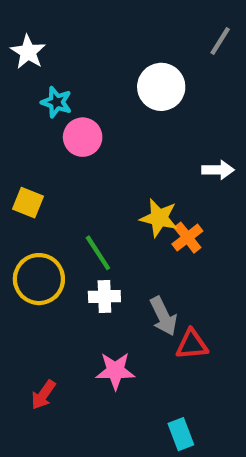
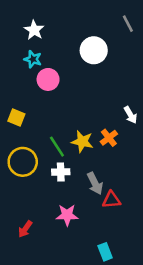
gray line: (220, 41) -> (128, 24), turned -60
white star: (28, 52) -> (34, 30), moved
white arrow: (218, 170) -> (130, 115), moved, turned 60
yellow star: (159, 218) -> (82, 142), moved

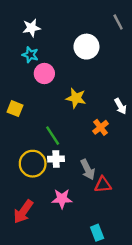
white star: (34, 30) -> (31, 28), turned 30
yellow star: (82, 142) -> (76, 98), moved
yellow circle: (23, 162) -> (33, 164), moved
red arrow: (25, 229) -> (23, 212), size x1.5

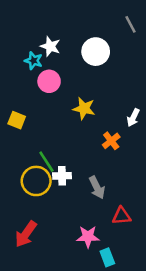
white star: (31, 28) -> (50, 46), moved, turned 30
white arrow: (120, 106) -> (133, 118), turned 56
green line: (53, 136) -> (46, 162), moved
red triangle: (103, 185) -> (122, 216), moved
pink star: (62, 199) -> (88, 237), moved

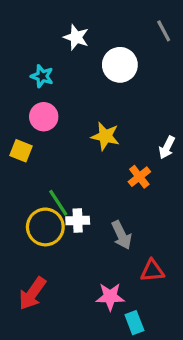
white star: (50, 46) -> (76, 37), moved
pink circle: (49, 81) -> (44, 117), moved

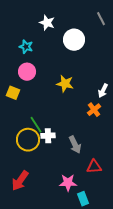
orange cross: (139, 177) -> (94, 110), moved

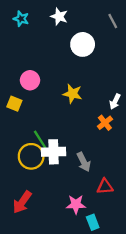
white star: (47, 23) -> (59, 16), moved
cyan star: (26, 47) -> (21, 19), moved
white cross: (48, 136) -> (53, 152), size x1.5

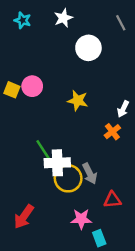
white star: (59, 16) -> (63, 18), turned 30
yellow square: (14, 104) -> (12, 90), moved
yellow circle: (31, 156) -> (68, 178), moved

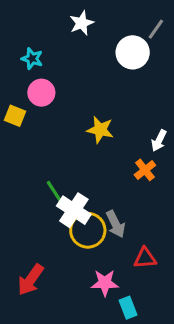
cyan star: (23, 20) -> (32, 59), moved
gray line: (121, 23) -> (156, 29), turned 63
white circle: (88, 48) -> (133, 52), moved
pink circle: (32, 86) -> (41, 93), moved
white cross: (57, 163) -> (74, 210), turned 35

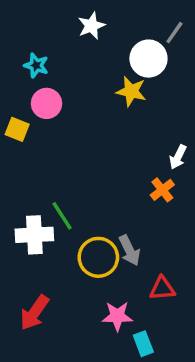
yellow star: (100, 130) -> (131, 91), moved
white cross: (74, 210) -> (34, 235), moved, turned -36

